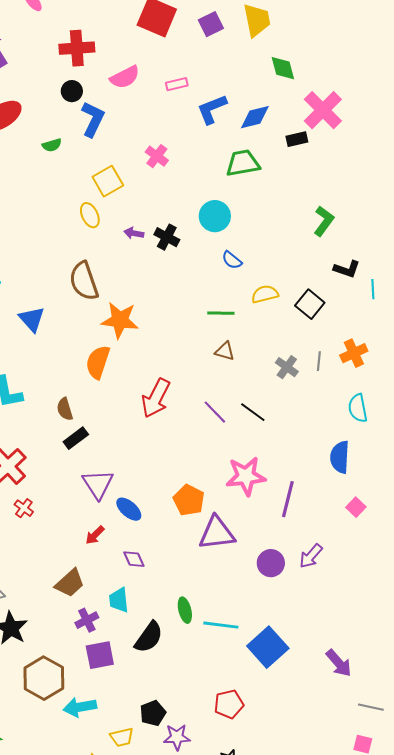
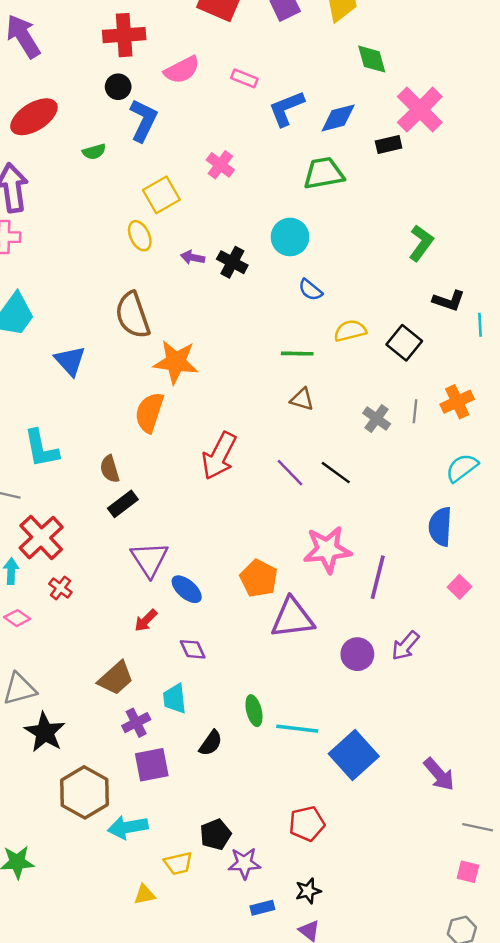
pink rectangle: (177, 84) -> (244, 78), turned 35
cyan semicircle: (358, 408) -> (462, 468), turned 64
black semicircle: (149, 637) -> (211, 743), size x0.7

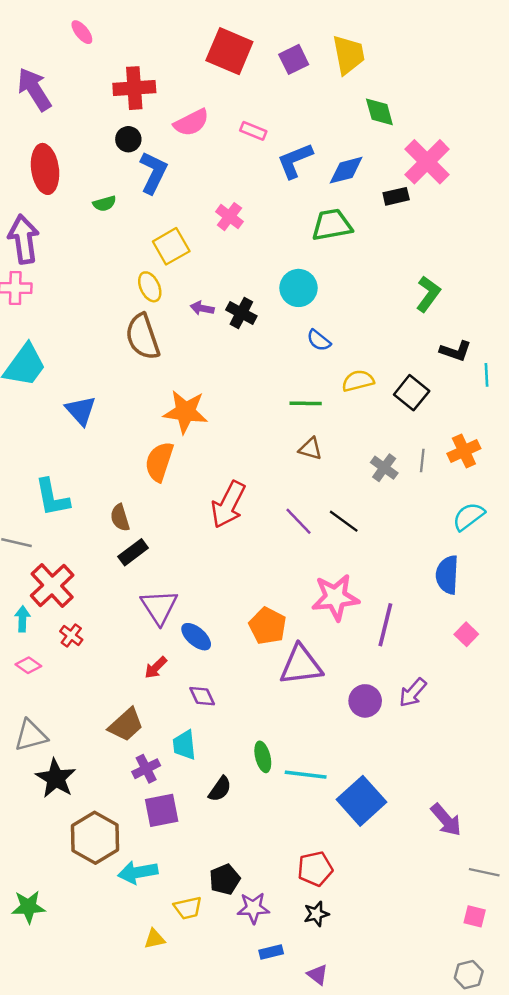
red ellipse: (34, 117) -> (45, 169), turned -66
brown semicircle: (133, 315) -> (143, 337), moved
black star: (308, 891) -> (316, 914), moved

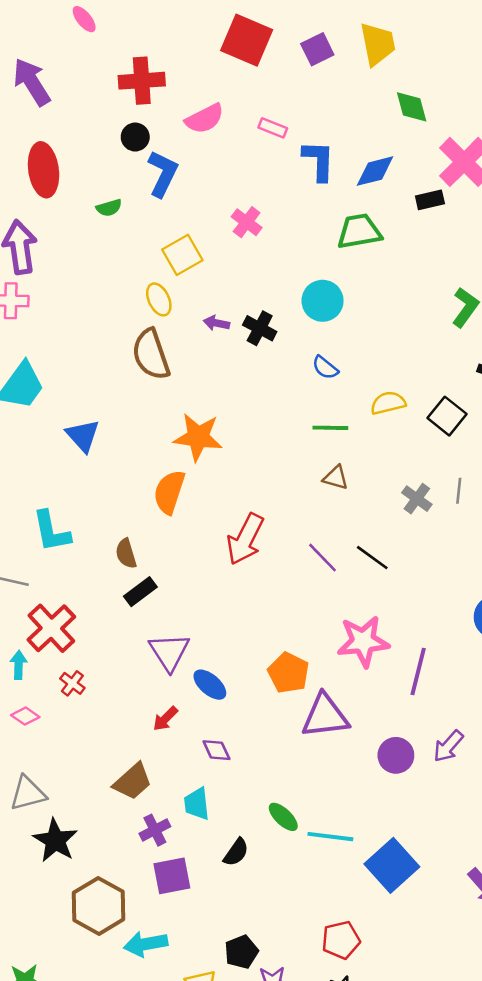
blue L-shape: (295, 161) -> (319, 161), turned 114
blue semicircle: (319, 340) -> (325, 368), moved
green ellipse: (263, 757) -> (283, 817), turned -32

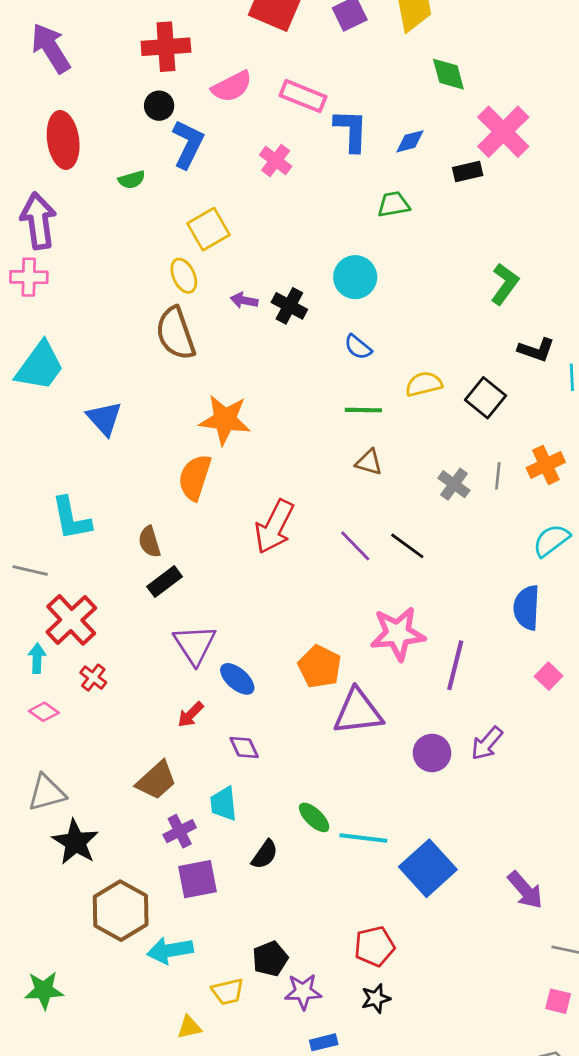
pink rectangle: (273, 128) -> (303, 96), size x1.5
blue diamond: (375, 171) -> (410, 141), size x0.7
pink cross: (247, 222) -> (276, 161), moved
green trapezoid: (359, 231) -> (394, 204), size x0.7

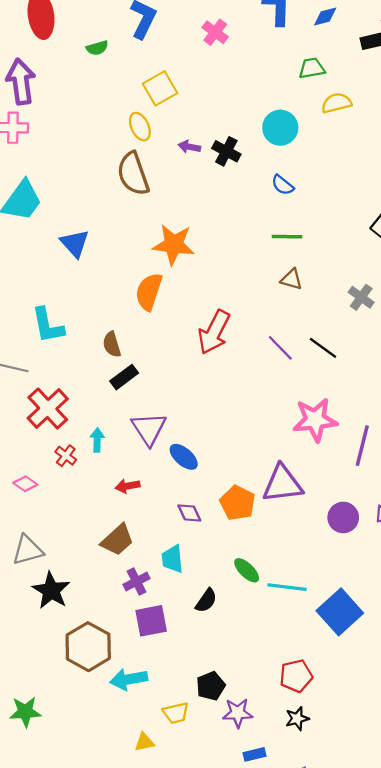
yellow semicircle: (424, 384) -> (336, 103), moved
cyan arrow: (37, 658) -> (97, 440), moved
orange pentagon: (320, 667) -> (238, 503), moved
red arrow: (191, 715) -> (128, 486), moved, turned 35

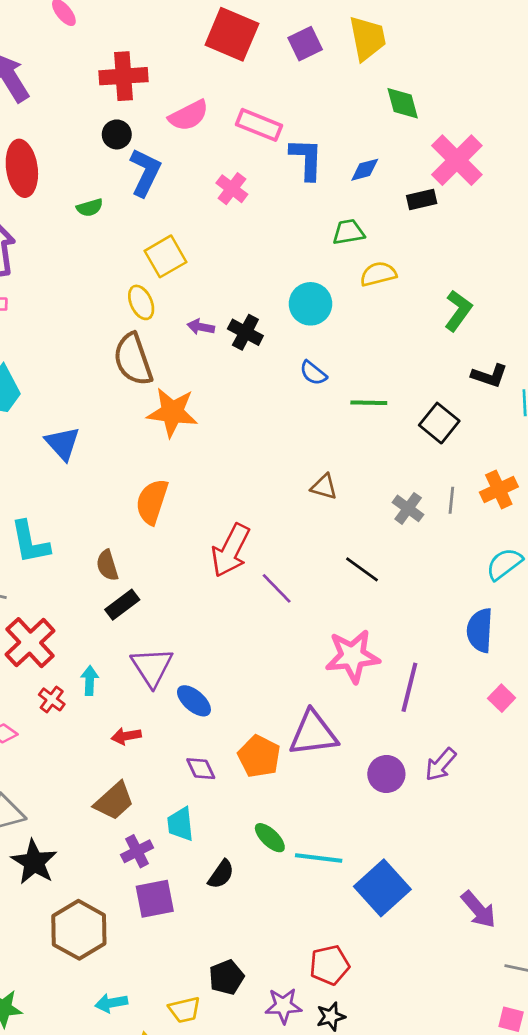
green line: (287, 237) -> (369, 403), moved
orange star: (174, 245) -> (172, 412), moved
purple line: (280, 348) -> (277, 588), moved
cyan arrow: (129, 679) -> (111, 1003), moved, size x0.7
purple star: (238, 713) -> (283, 1006), moved

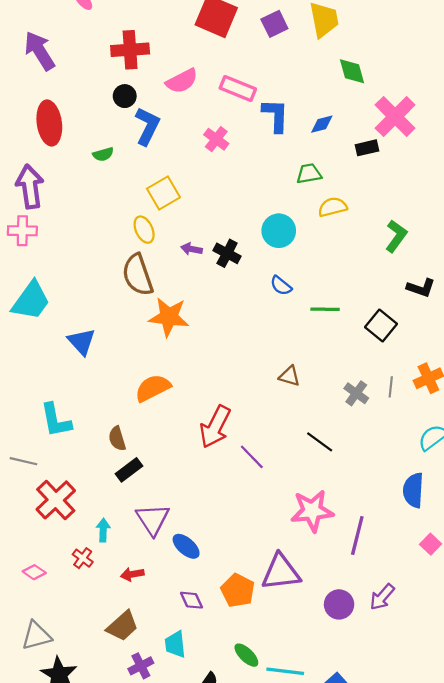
orange semicircle: (152, 502) -> (153, 388), turned 45
red cross: (52, 699) -> (83, 558), moved

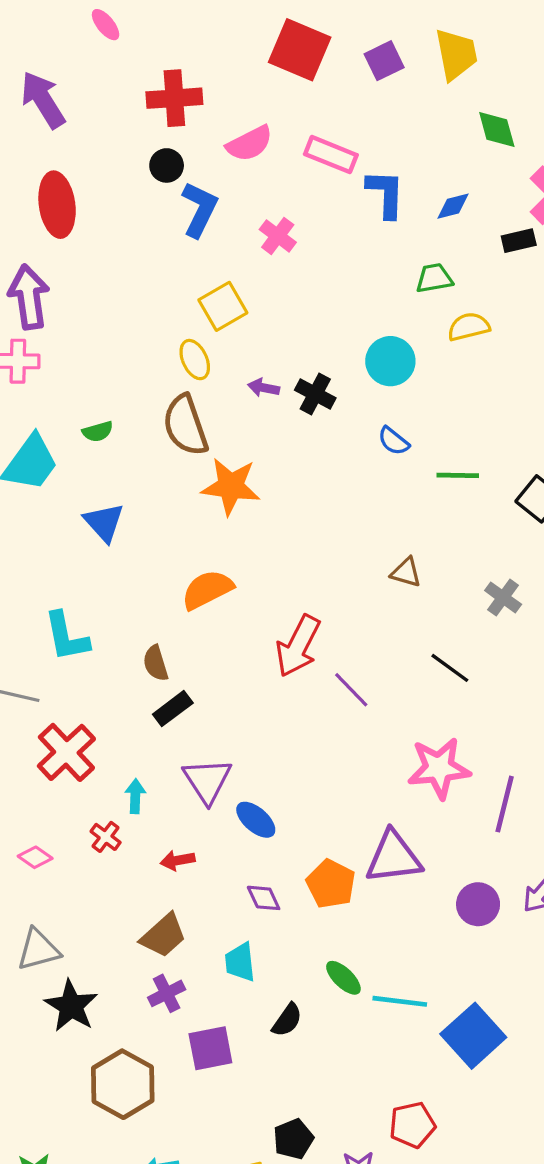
pink cross: (216, 139) -> (278, 236), moved
green semicircle: (103, 154) -> (98, 432), moved
purple cross: (141, 666) -> (167, 993), moved

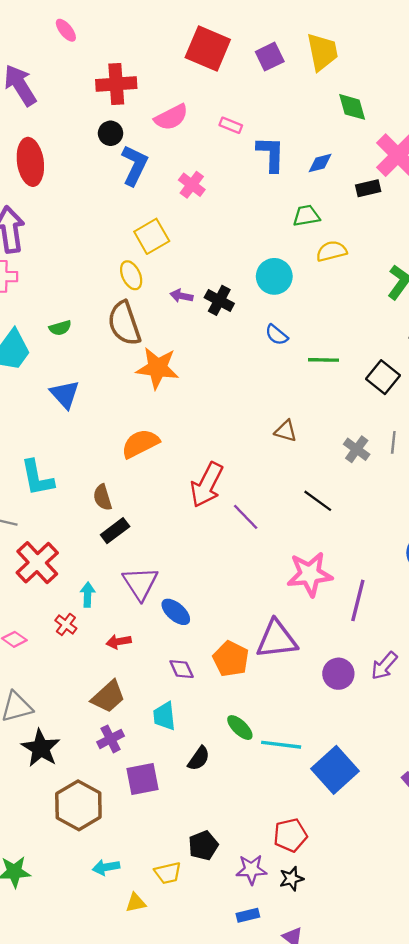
pink rectangle: (331, 155) -> (231, 125), size x0.6

